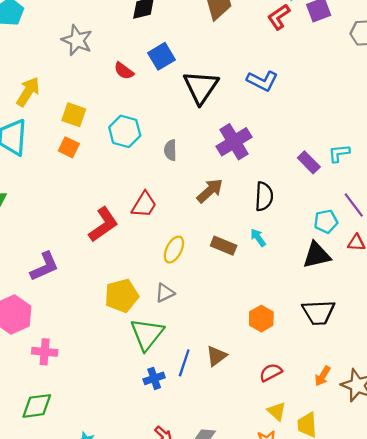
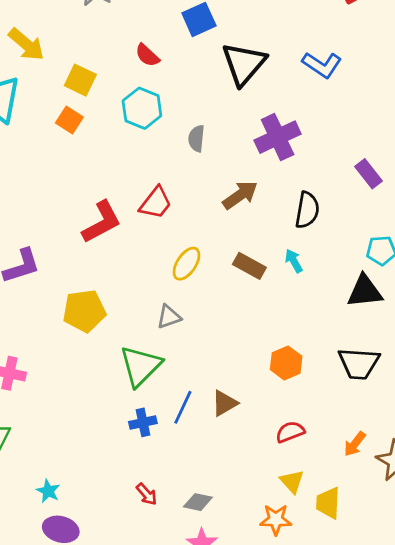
red semicircle: (124, 71) -> (147, 55), moved
yellow arrow: (28, 92) -> (26, 44), turned 92
yellow pentagon: (122, 296) -> (84, 311), moved

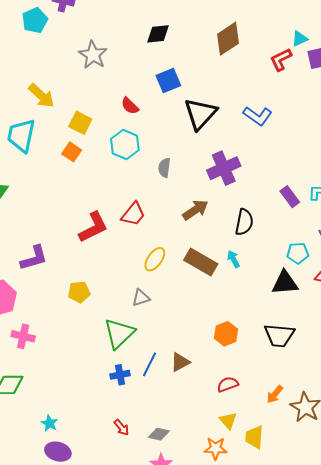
brown rectangle: (249, 266) -> (201, 262), size x1.4
yellow pentagon: (84, 311) -> (79, 292), size x0.7

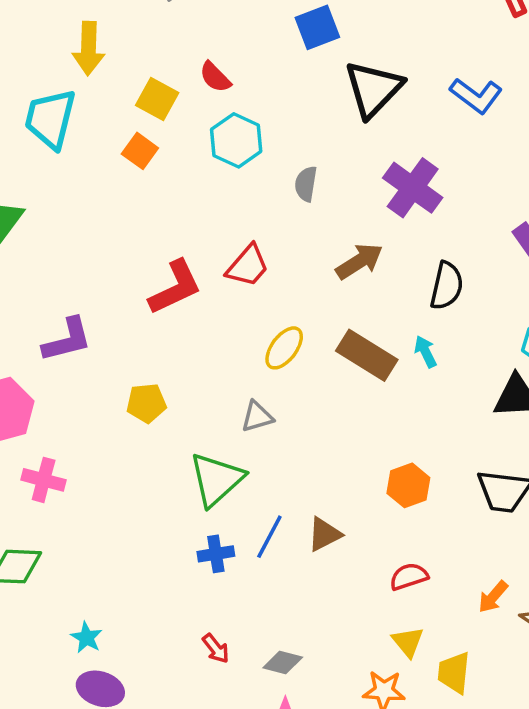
yellow arrow: (41, 96) -> (89, 48), turned 48
red semicircle: (130, 106) -> (215, 77), moved
purple cross: (224, 168) -> (413, 188), turned -32

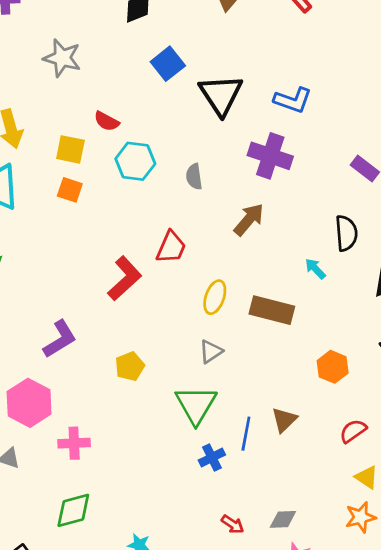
blue L-shape: (476, 96) -> (293, 100), moved
black semicircle: (447, 286) -> (346, 233), moved
brown rectangle: (367, 355) -> (272, 310), moved

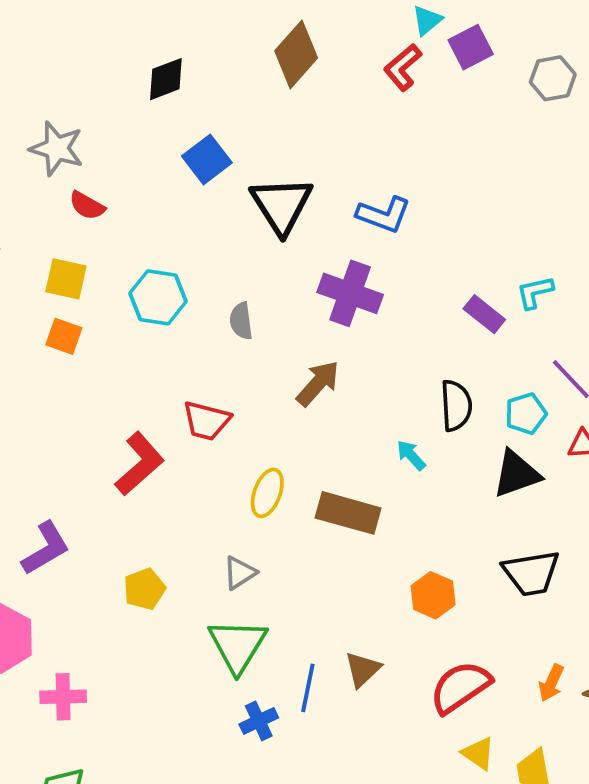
red semicircle: (107, 121) -> (87, 206), moved
red trapezoid: (171, 247) -> (206, 421), turned 80
gray triangle: (211, 351) -> (240, 573), moved
red semicircle: (353, 431) -> (460, 687), size x1.6

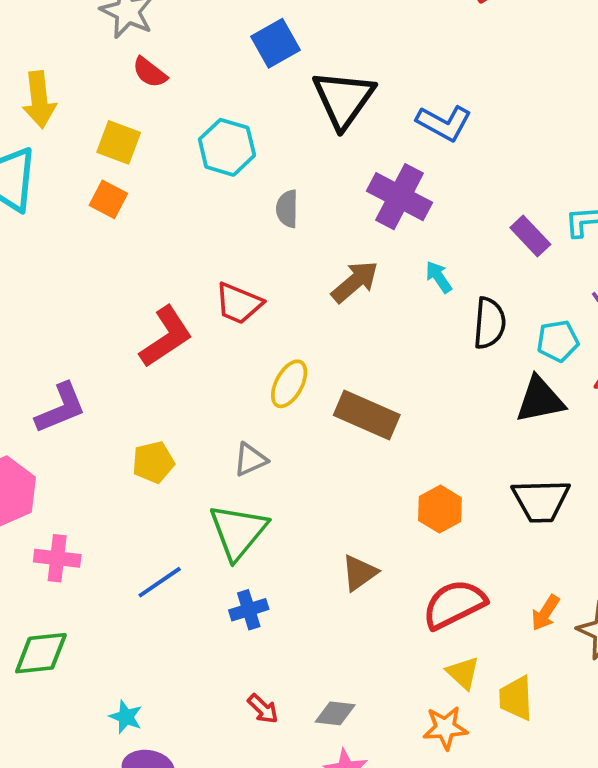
cyan hexagon: (158, 297) -> (227, 147), moved
cyan arrow: (411, 455) -> (439, 277), moved
blue line: (308, 688) -> (160, 582), moved, turned 36

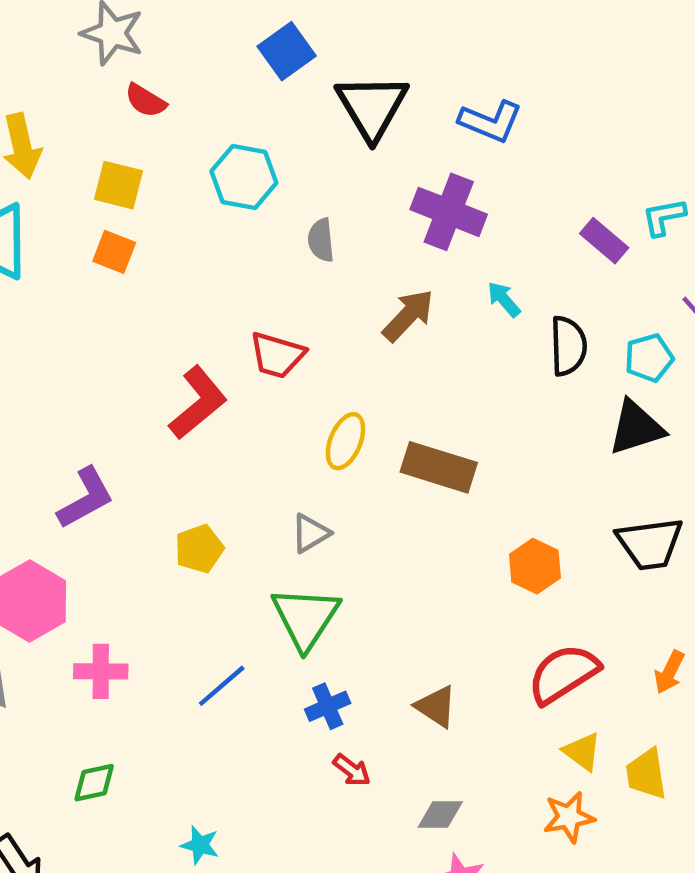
brown triangle: (359, 573) -> (436, 706), moved, turned -45
green diamond: (41, 653) -> (94, 783), size x0.7
red arrow: (263, 709) -> (352, 770), moved

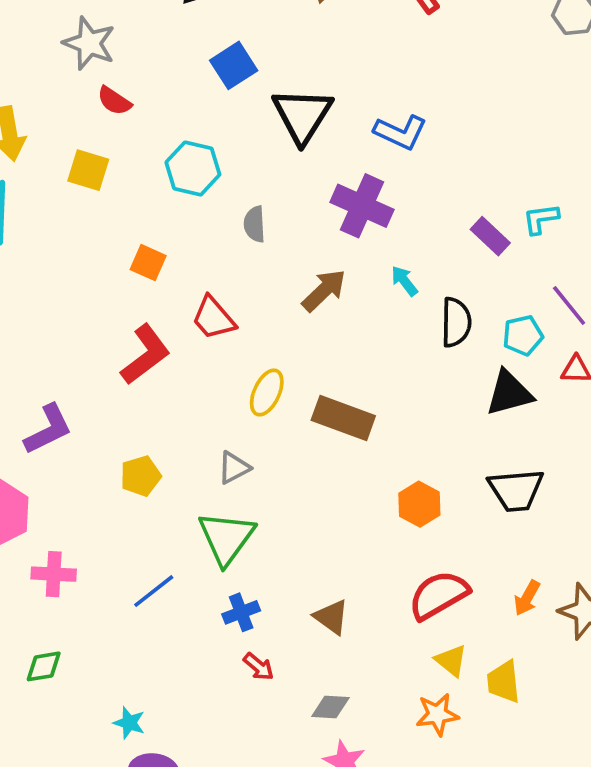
orange square: (114, 252) -> (148, 263), moved
red trapezoid: (277, 355) -> (213, 318), turned 30

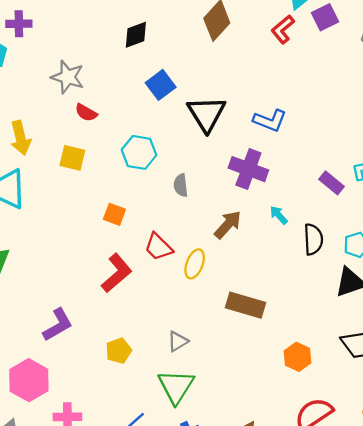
yellow ellipse: (267, 392) -> (195, 264), moved

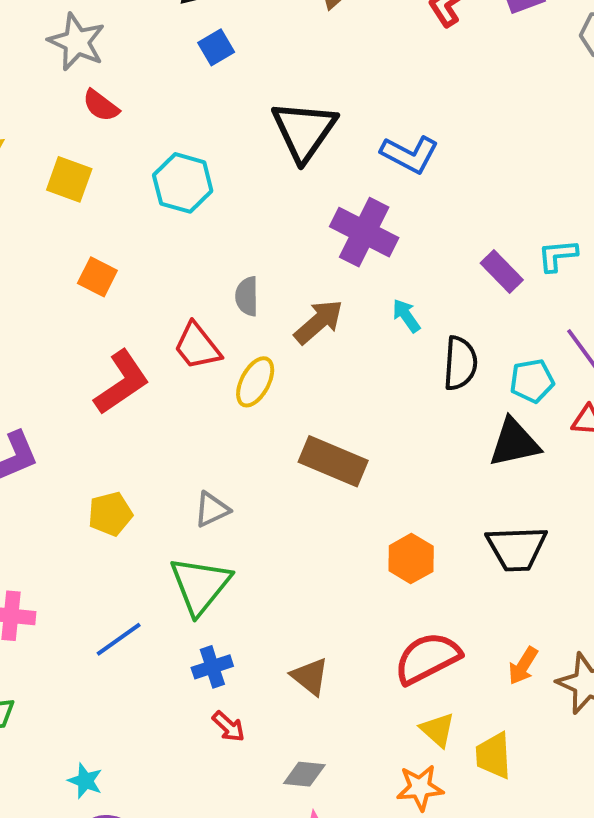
blue square: (161, 85) -> (216, 47), moved, size x0.7
gray semicircle: (181, 185) -> (247, 296), moved
orange square: (114, 214) -> (97, 277), moved

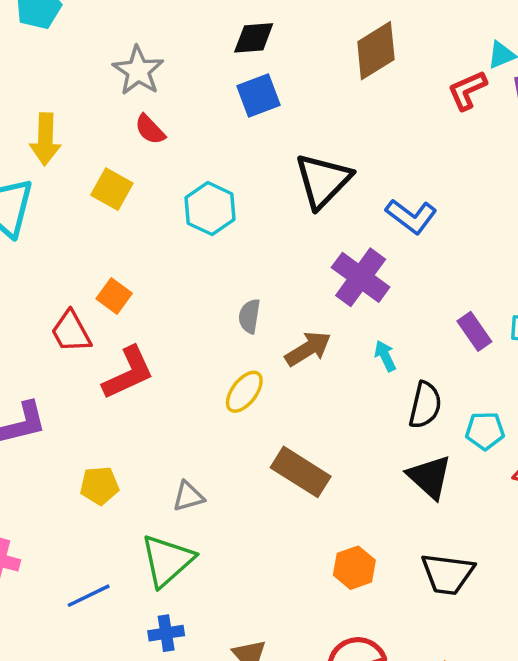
blue square: (216, 47) -> (259, 96), size x1.4
orange square: (97, 277) -> (114, 296), moved
red trapezoid: (197, 346) -> (71, 332), moved
black triangle: (514, 443) -> (430, 477), moved, turned 45

